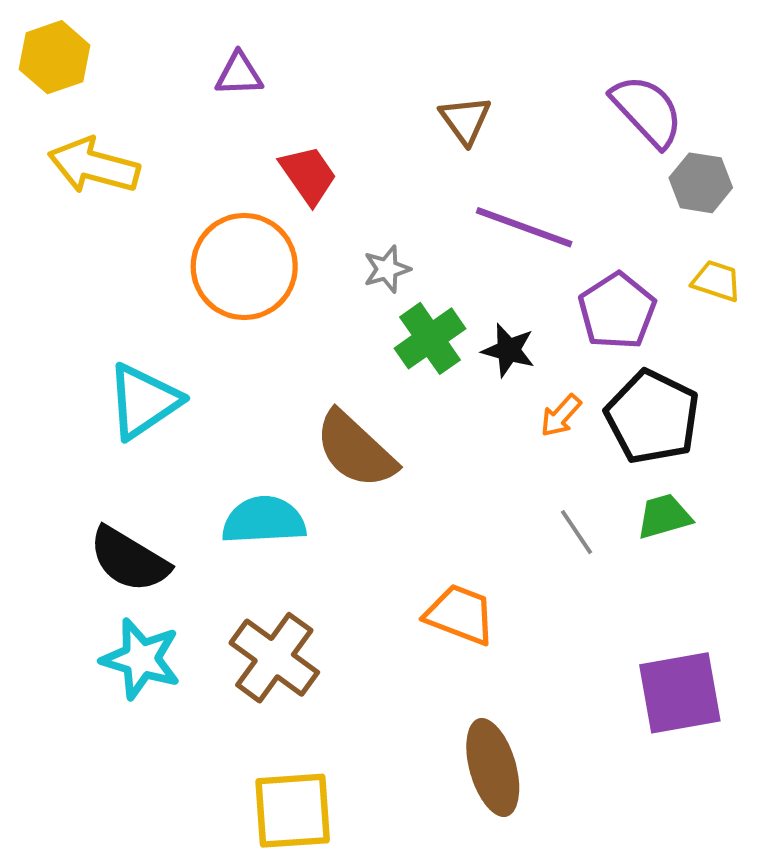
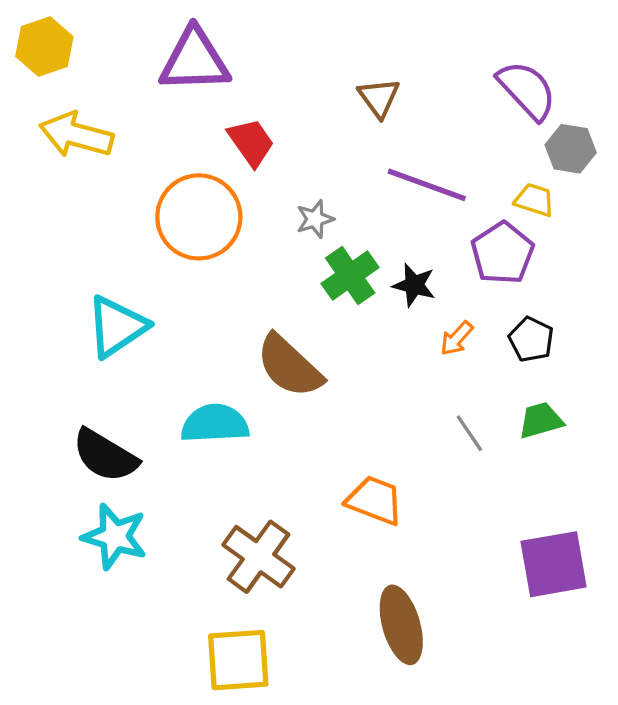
purple triangle: (239, 74) -> (195, 60), size x1.8
yellow trapezoid: (716, 281) -> (534, 200), moved
black pentagon: (652, 417) -> (531, 339), size x0.6
brown cross: (274, 658) -> (258, 557), moved

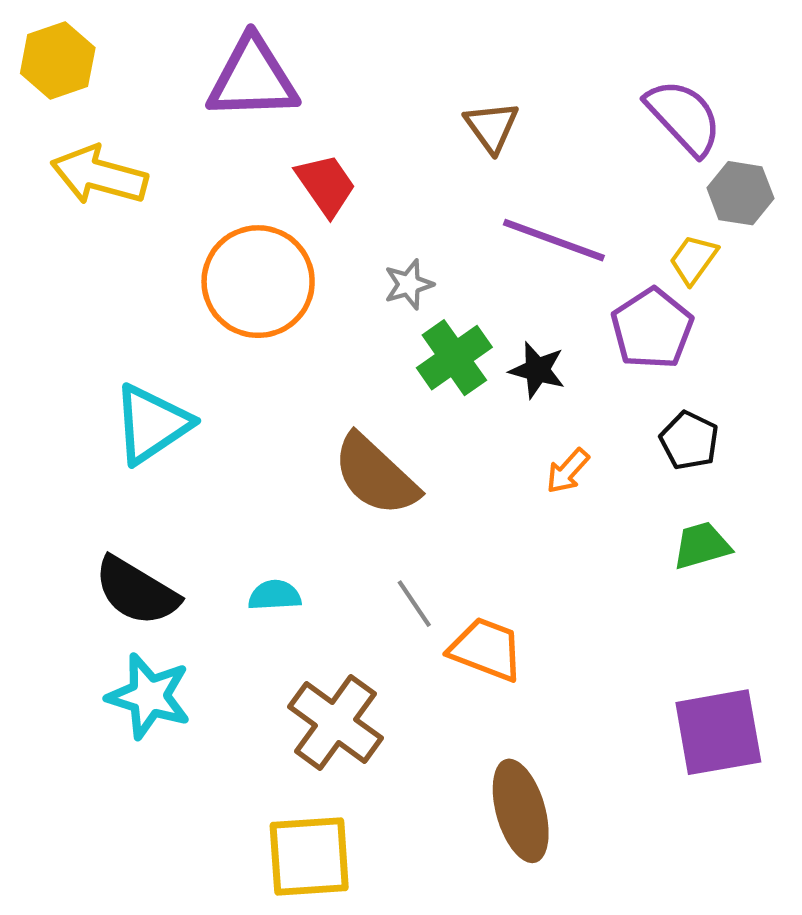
yellow trapezoid: (534, 200) -> (693, 259), turned -72
orange arrow: (457, 338) -> (568, 471), moved
cyan semicircle: (215, 424) -> (275, 595), moved, size x0.6
gray line: (469, 433) -> (414, 604), moved

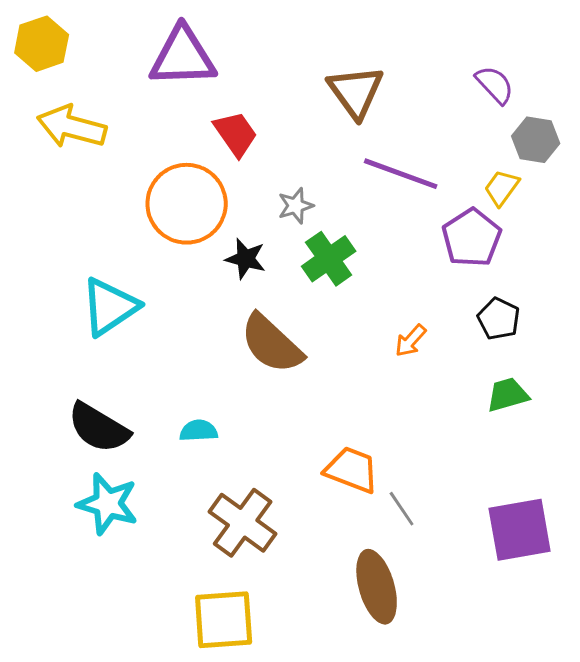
purple semicircle: (684, 117) -> (495, 85), size x0.7
brown triangle: (492, 127) -> (356, 92), size x1.4
black star: (537, 370) -> (246, 259), moved
gray line: (414, 604) -> (402, 509), moved

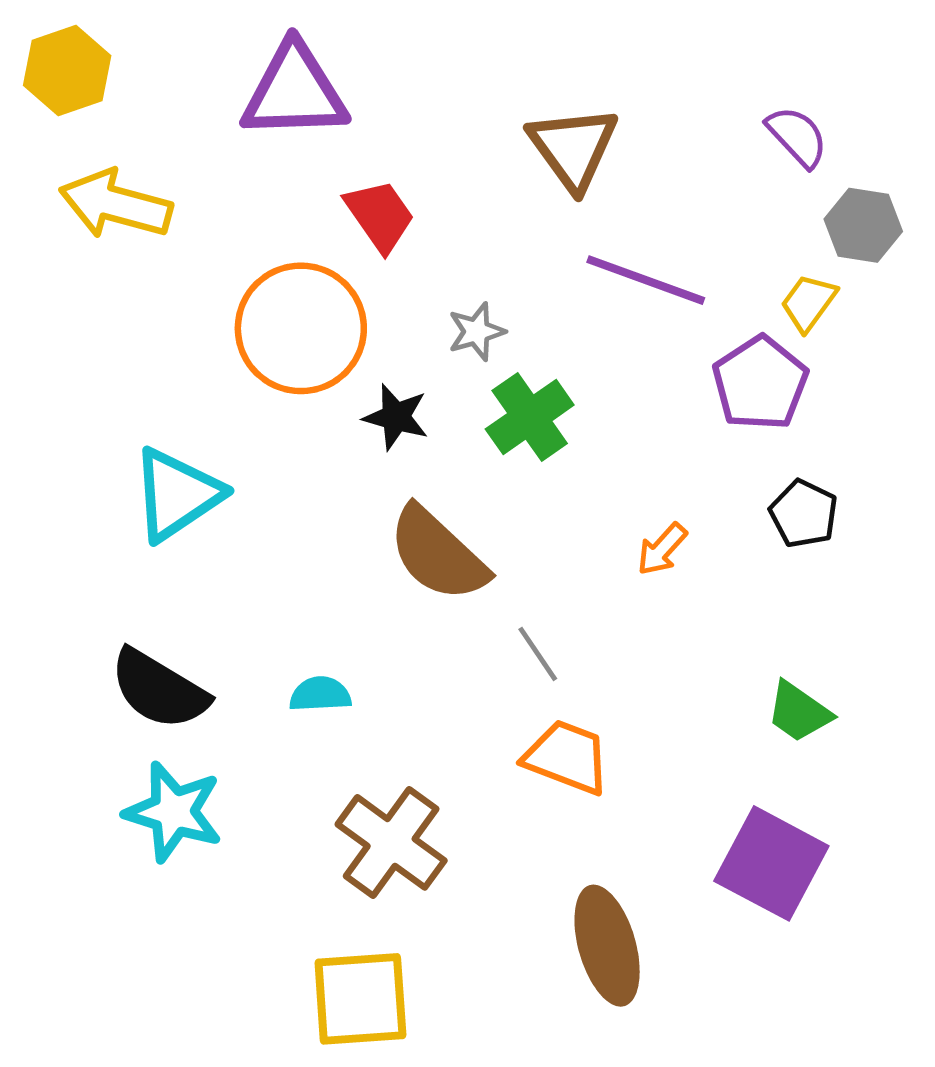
green trapezoid: (508, 395) -> (799, 712), moved, turned -129
gray line: (402, 509) -> (538, 654), moved
purple square: (520, 530) -> (771, 863), moved, turned 38

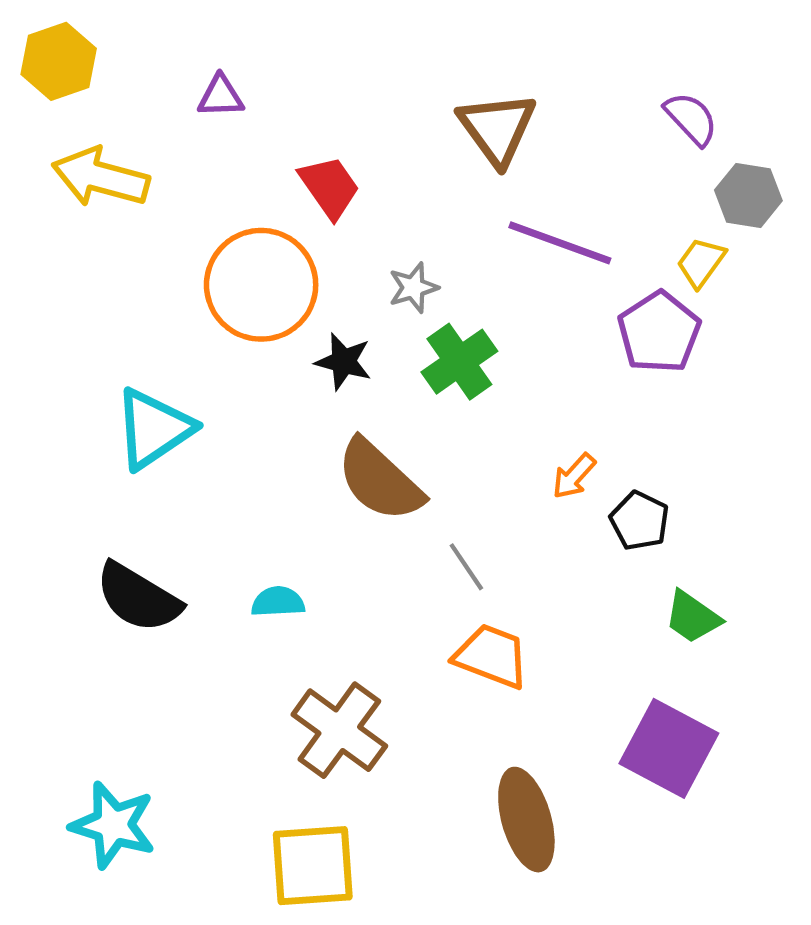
purple triangle: (294, 91) -> (221, 96), moved, size x0.5
black pentagon: (804, 514) -> (640, 521), moved
cyan star: (174, 812) -> (113, 825), moved

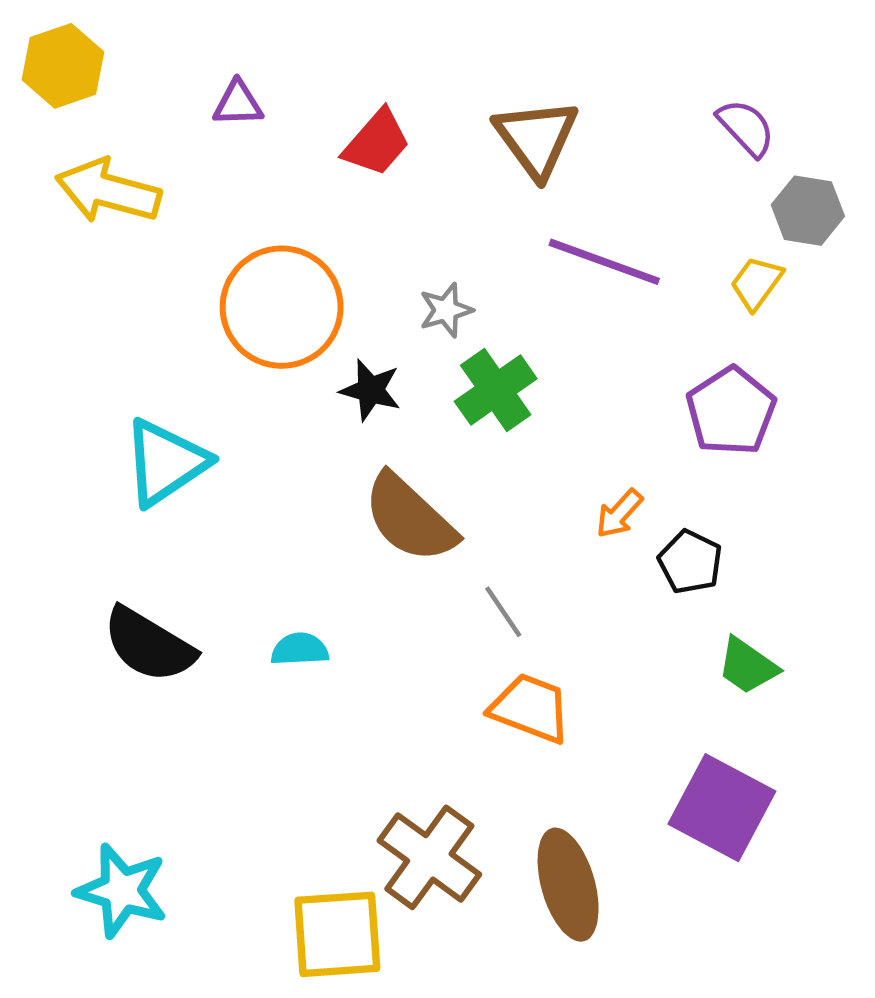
red trapezoid: (330, 187) -> (377, 143), moved, turned 76
purple pentagon: (659, 332) -> (731, 411), moved
brown cross: (339, 730) -> (429, 857), moved

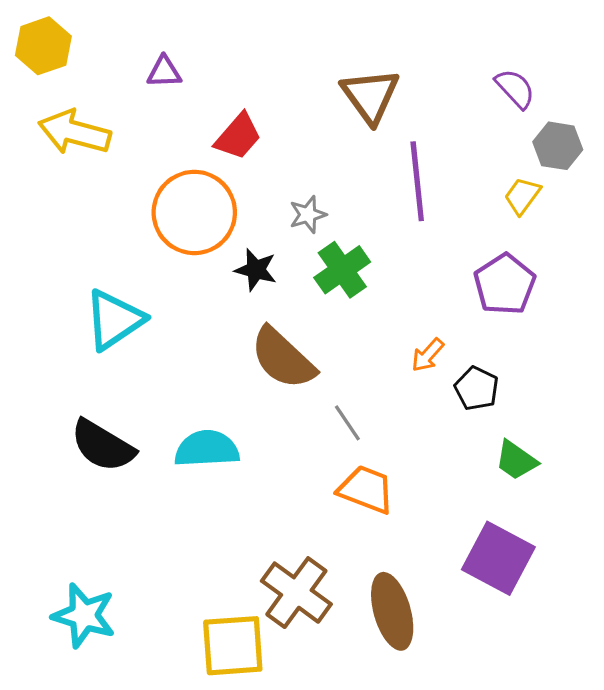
red trapezoid: (377, 143) -> (238, 136), moved
purple line: (604, 262) -> (417, 181), turned 64
cyan semicircle: (300, 649) -> (207, 449), size x1.6

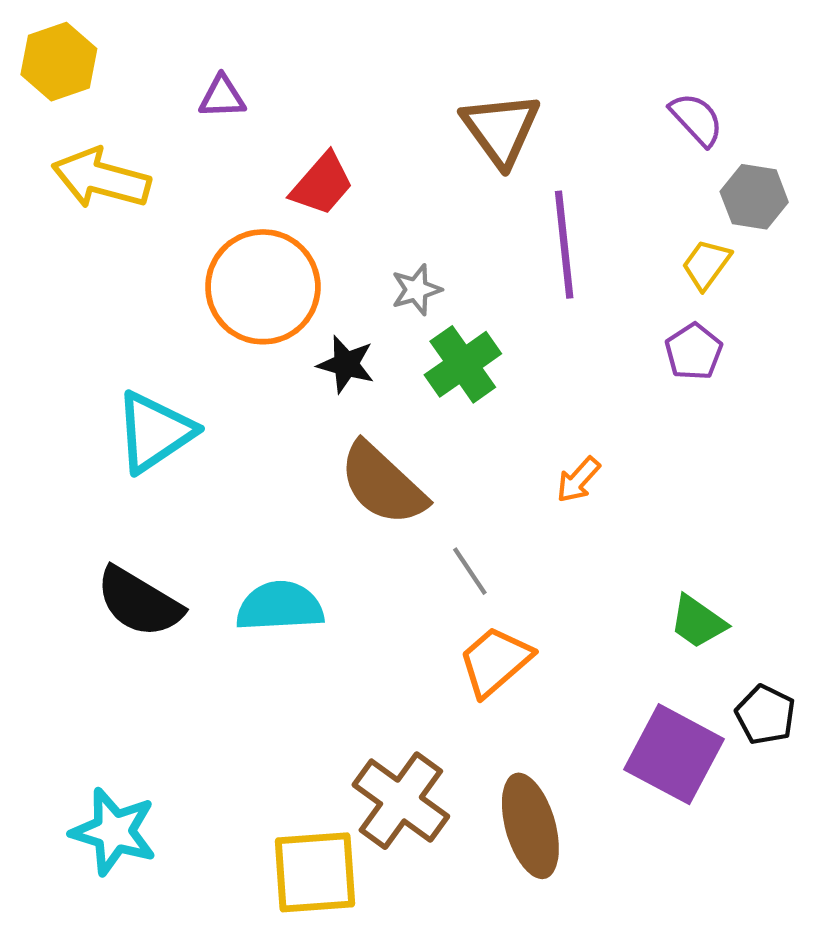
purple pentagon: (505, 284) -> (694, 352), moved, size x0.7
black pentagon: (477, 388) -> (765, 715), moved
orange trapezoid: (366, 489) -> (495, 661), turned -62

